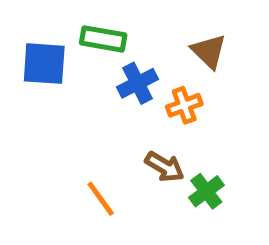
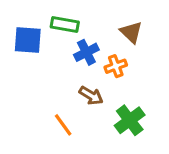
brown arrow: (165, 167) -> (91, 96), moved
green cross: (206, 191) -> (130, 120), size x1.4

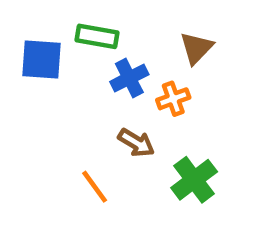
brown triangle: (131, 32) -> (196, 48), turned 30

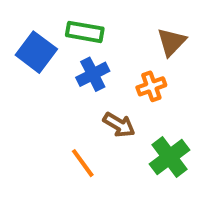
blue square: (42, 60) -> (36, 52), turned 33
blue cross: (129, 78) -> (93, 74), moved

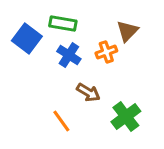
blue cross: (93, 74) -> (69, 55), turned -30
orange cross: (151, 86) -> (106, 52), moved

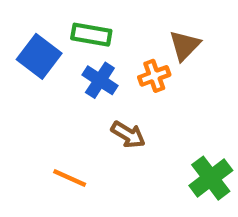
green cross: (126, 116) -> (211, 178), moved
orange line: (61, 121) -> (70, 178), moved, turned -30

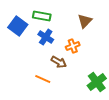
orange cross: (154, 76) -> (73, 46), moved
orange line: (70, 178) -> (43, 79), moved

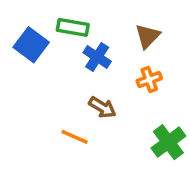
blue cross: (46, 37) -> (97, 57), moved
orange cross: (73, 46) -> (149, 80), moved

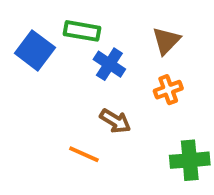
green cross: (168, 142) -> (190, 160), turned 32

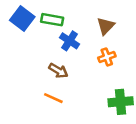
blue square: (35, 50) -> (22, 18), moved
brown arrow: (115, 121) -> (58, 71), moved

